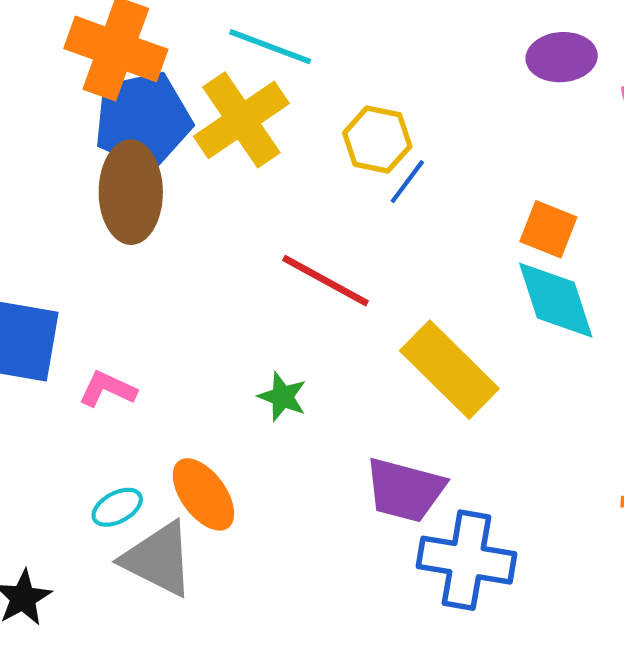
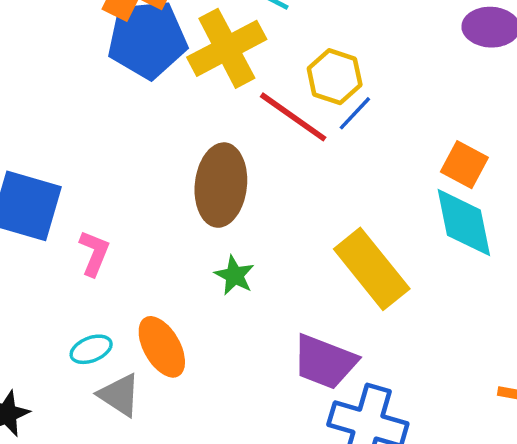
brown ellipse: (131, 192) -> (221, 185), moved
red line: (326, 281) -> (293, 117), moved
pink L-shape: (108, 389) -> (94, 253), turned 81
gray triangle: (158, 559) -> (119, 395), size x0.7

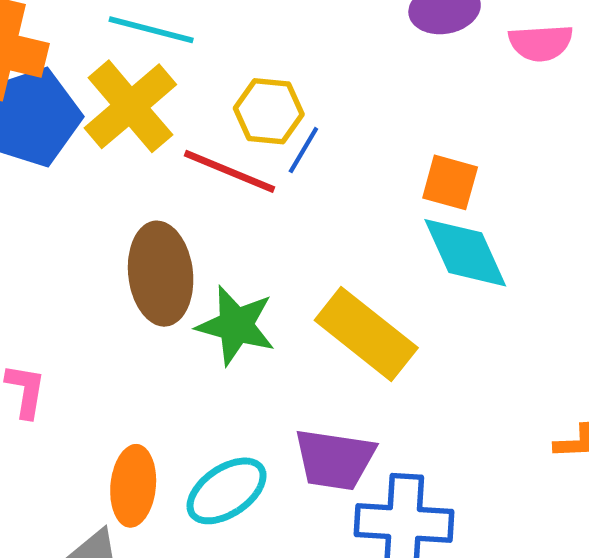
green star: (234, 275) -> (236, 325), moved, size x1.6
orange ellipse: (162, 347) -> (133, 486), turned 48
cyan ellipse: (91, 349) -> (227, 491), moved, size x1.6

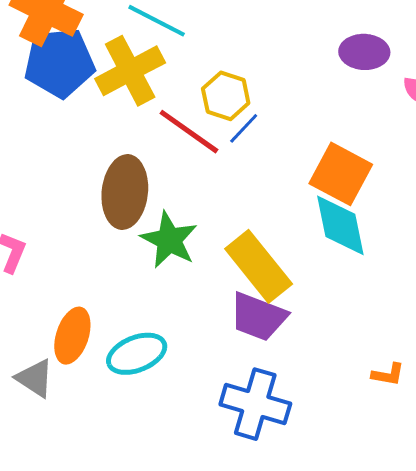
orange square: (450, 182) -> (341, 174), size x1.5
purple trapezoid: (335, 459) -> (258, 317), moved

